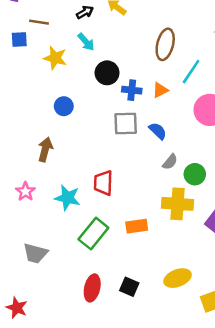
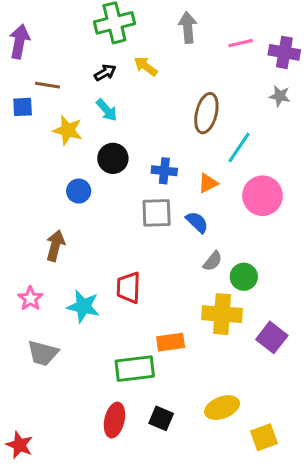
black circle: (107, 73) -> (113, 158), moved
orange triangle: (160, 90) -> (208, 183), moved
green rectangle: (93, 234) -> (135, 369), moved, turned 44
gray trapezoid: (35, 253) -> (43, 353), moved

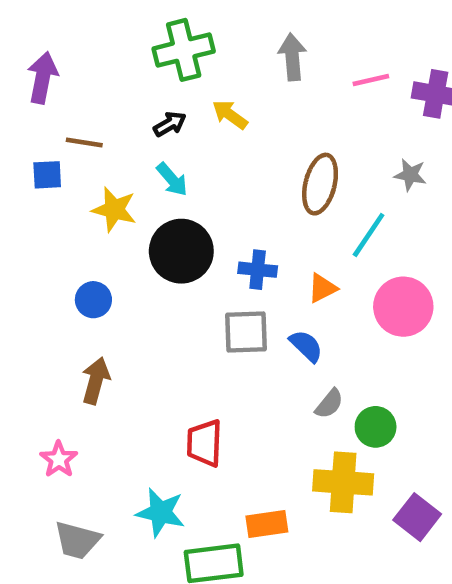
gray star: (280, 96) -> (410, 175), moved
black circle: (113, 158) -> (181, 251), size x1.4
blue circle: (79, 191) -> (93, 300), moved
cyan star: (83, 306) -> (160, 512), moved

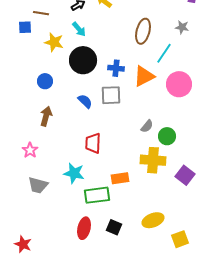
orange triangle: (322, 288) -> (144, 76), size x1.6
blue semicircle: (306, 346) -> (85, 101), moved

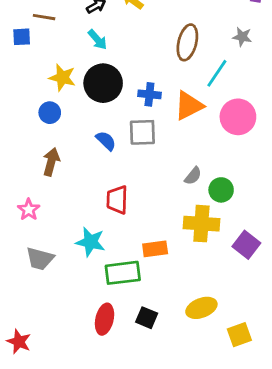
yellow star: (54, 42) -> (62, 78), moved

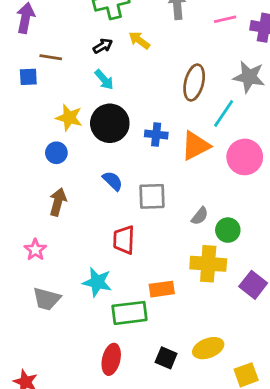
gray star: (242, 37) -> (249, 77), size x1.6
gray square: (142, 132) -> (152, 196), moved
black square: (147, 318) -> (166, 358), moved

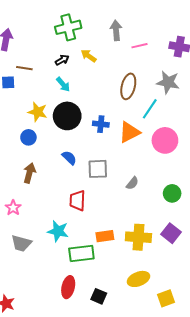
pink line: (225, 19) -> (140, 46), moved
green circle: (228, 230) -> (172, 193), moved
yellow cross: (208, 264) -> (138, 237), moved
black square: (166, 358) -> (99, 296), moved

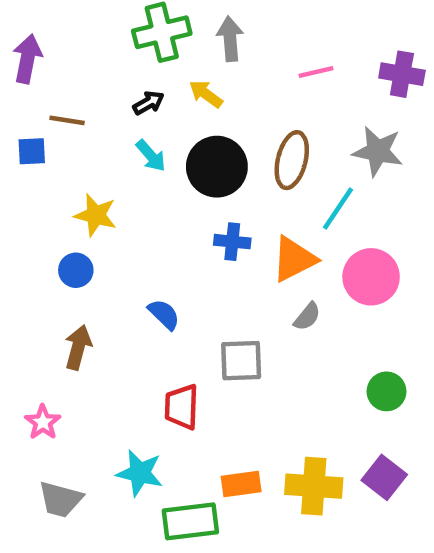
gray arrow: (116, 30) -> (230, 39), moved
black circle: (67, 116) -> (217, 167), moved
gray square: (98, 169) -> (241, 361), moved
gray semicircle: (132, 183) -> (307, 316), moved

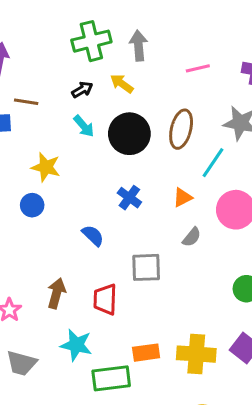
blue cross: (232, 242) -> (129, 198), moved, turned 30
orange triangle: (294, 259) -> (183, 198), size x0.6
brown arrow: (78, 347) -> (56, 293), moved

